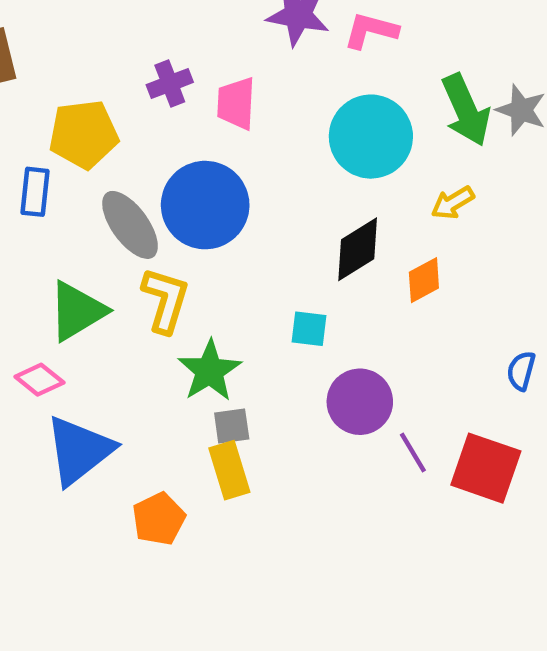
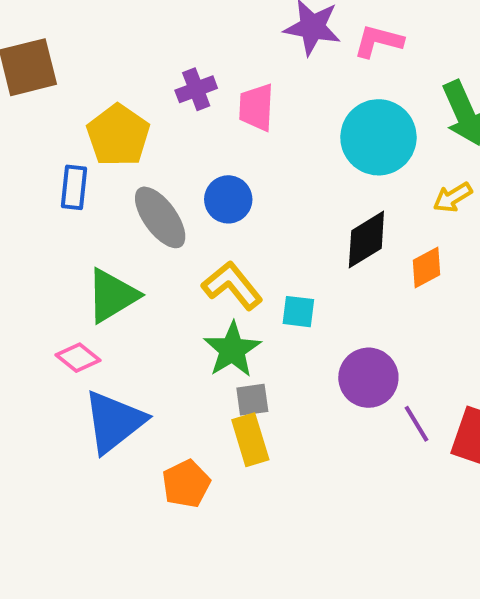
yellow pentagon: (84, 134) -> (118, 135), turned -30
blue circle: (205, 205) -> (228, 199), size x0.6
yellow L-shape: (165, 300) -> (232, 286), moved, turned -56
cyan square: (309, 329) -> (298, 312), moved

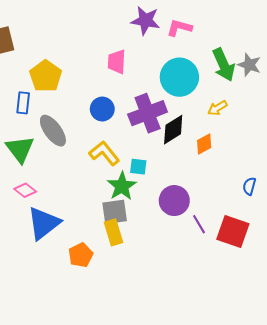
purple cross: (196, 89) -> (148, 113), moved, size x1.8
gray ellipse: (160, 217) -> (53, 131), moved
green triangle: (112, 296) -> (20, 149), moved, turned -36
green star: (232, 350) -> (122, 186), moved
gray square: (252, 400) -> (115, 212), size x1.5

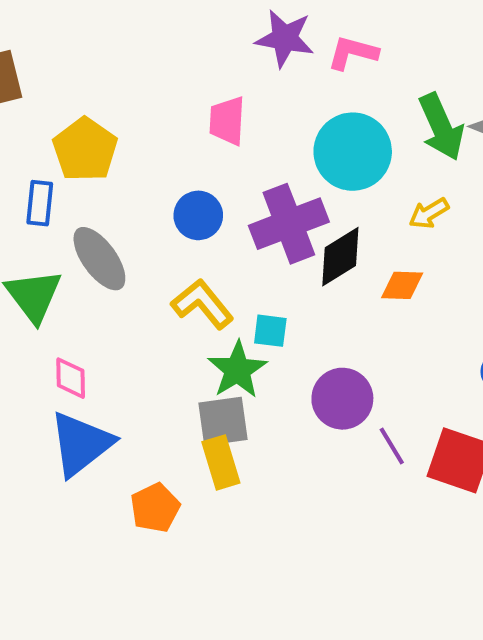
orange diamond: (204, 144) -> (402, 285), turned 30
pink diamond: (25, 190) -> (71, 378), moved, turned 50

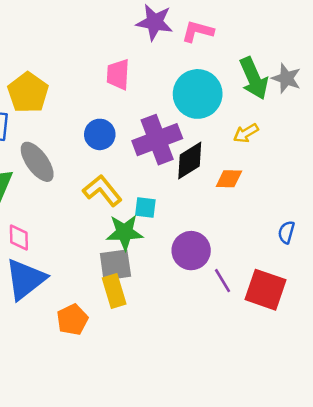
green star: (237, 370) -> (125, 232), turned 30

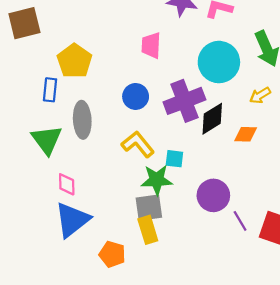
gray ellipse: (37, 162) -> (82, 120), turned 33
orange pentagon: (72, 320) -> (112, 254), turned -30

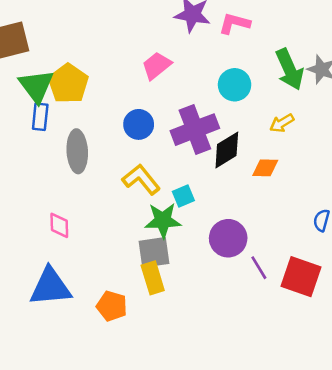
pink trapezoid: (151, 45) -> (157, 66), turned 48
cyan circle: (219, 62) -> (235, 85), size x0.7
green triangle: (47, 140) -> (36, 86), moved
cyan square: (174, 159) -> (183, 196), turned -30
blue triangle: (72, 220) -> (50, 287), moved, turned 33

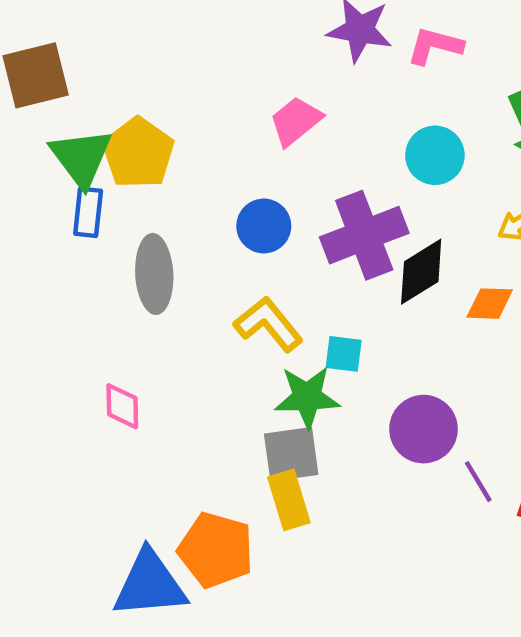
cyan square: (183, 196) -> (344, 354), turned 30
blue triangle: (50, 287) -> (150, 584), moved
orange pentagon: (112, 306) -> (216, 550), size x1.4

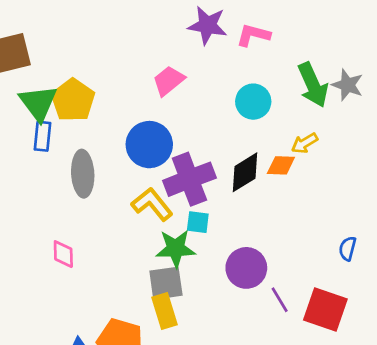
blue circle: (264, 226) -> (149, 145), size x1.4
purple cross: (364, 235) -> (189, 179), moved
orange diamond: (490, 304) -> (281, 165), moved

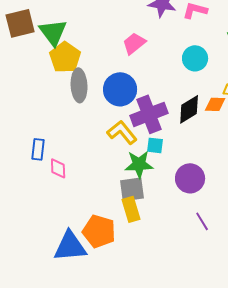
green triangle: (38, 103) -> (53, 32), moved
blue rectangle: (43, 136) -> (38, 149), moved
gray ellipse: (83, 174) -> (79, 85), moved
purple line: (280, 300) -> (202, 221), moved

